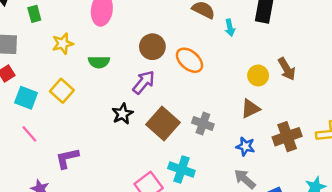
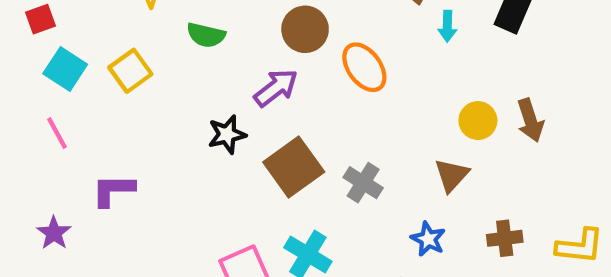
brown triangle: (250, 109) -> (452, 175), turned -35
brown cross: (287, 137) -> (505, 238), size x0.7

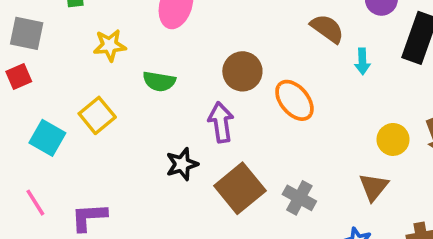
cyan square: (65, 69) -> (47, 138), moved
purple arrow: (276, 88) -> (221, 122), turned -57
pink line: (57, 133) -> (35, 203), moved

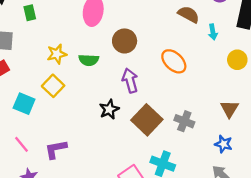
yellow star: (110, 45) -> (57, 54), moved
brown circle: (242, 71) -> (125, 41), moved
yellow circle: (393, 139) -> (237, 60), moved

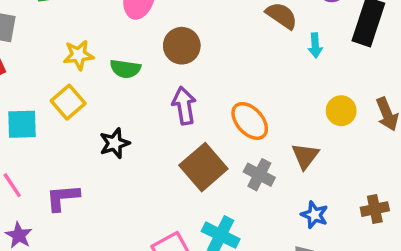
yellow circle: (237, 60) -> (341, 111), moved
orange ellipse: (174, 61) -> (250, 121), moved
cyan square: (24, 104) -> (22, 124), turned -30
black star: (109, 109) -> (115, 143), moved
brown triangle: (229, 109) -> (305, 156), moved

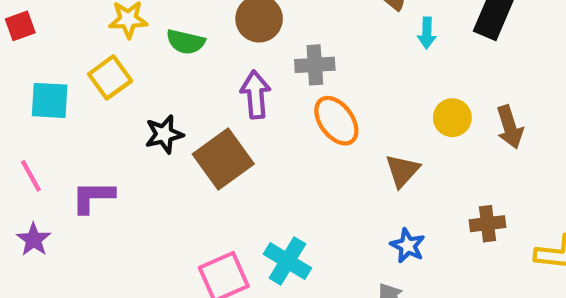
brown square: (203, 167) -> (223, 159), moved
gray cross: (259, 175) -> (315, 65), moved, turned -36
brown cross: (375, 209) -> (488, 224), moved

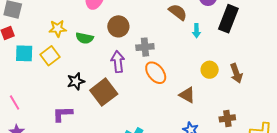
cyan square: (50, 100) -> (24, 53), moved
brown triangle: (402, 171) -> (187, 95), turned -42
purple L-shape: (93, 197) -> (63, 114), moved

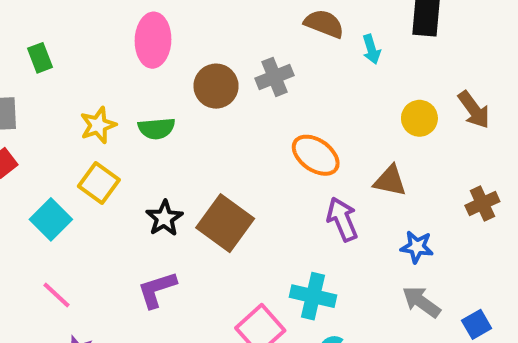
gray cross: (145, 47) -> (275, 77), moved
cyan square: (24, 53) -> (51, 219), moved, turned -30
purple arrow: (118, 62) -> (342, 219), moved

